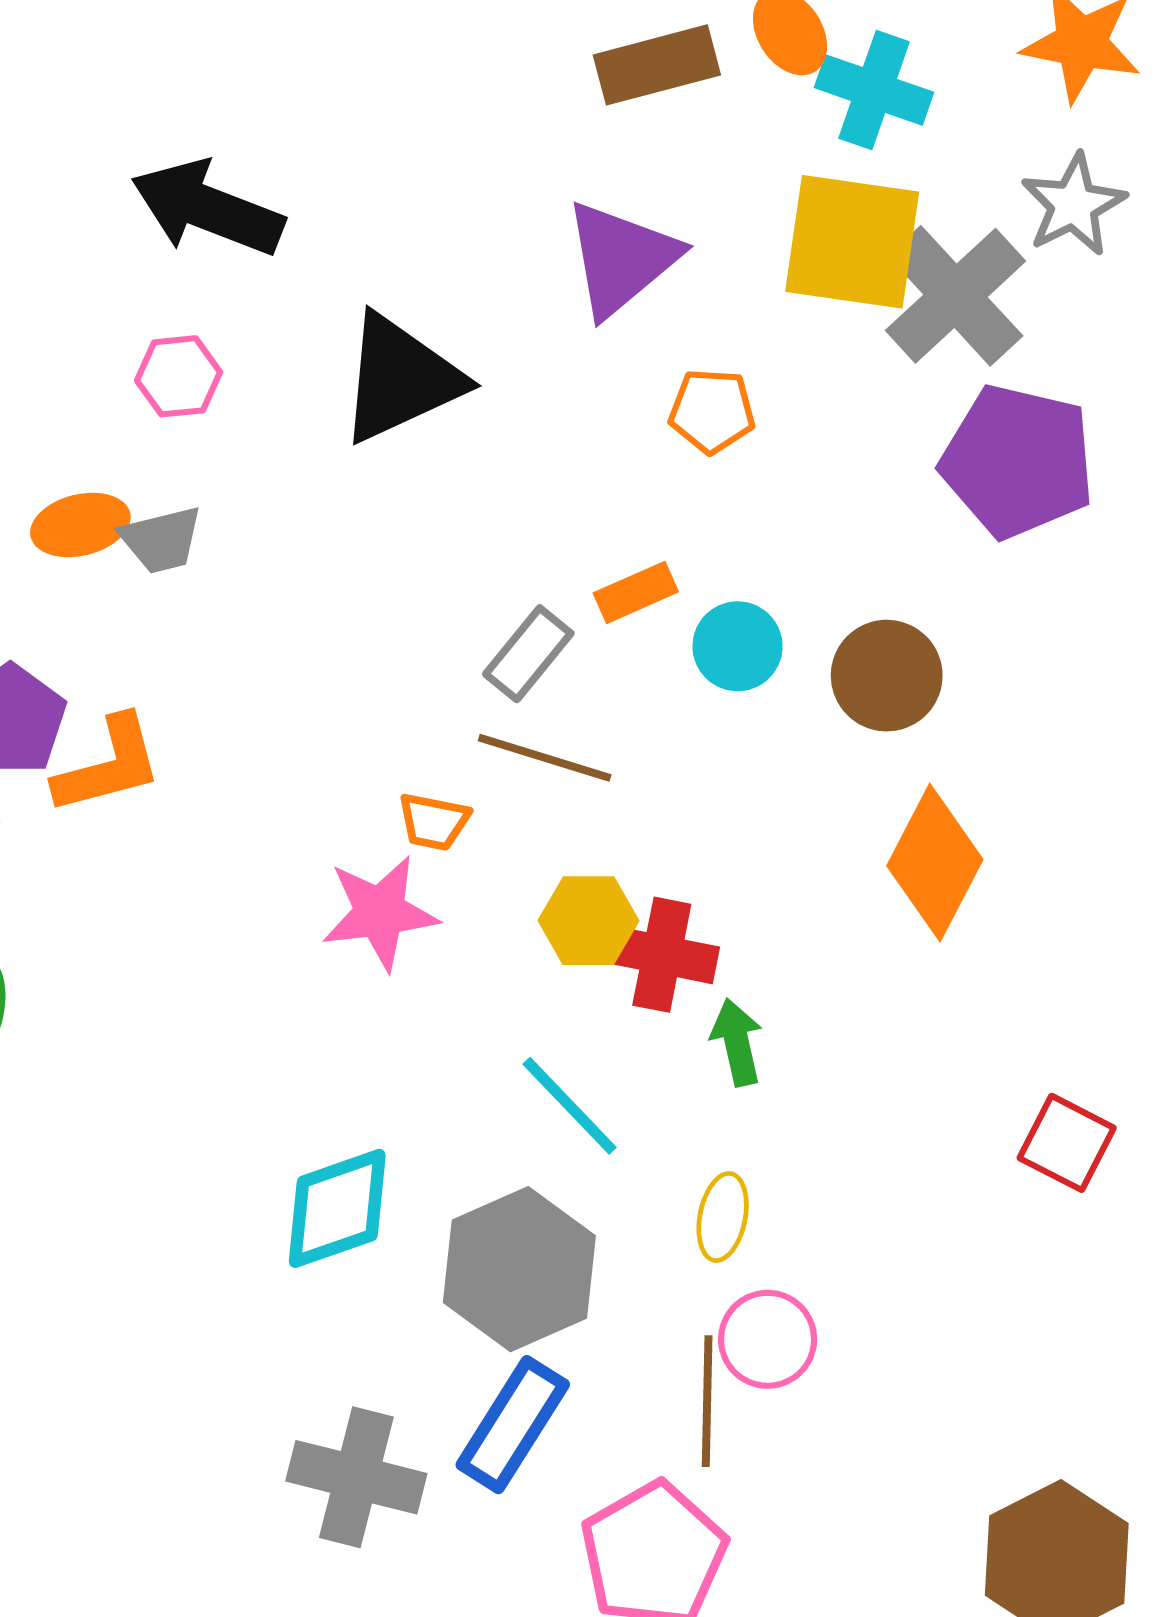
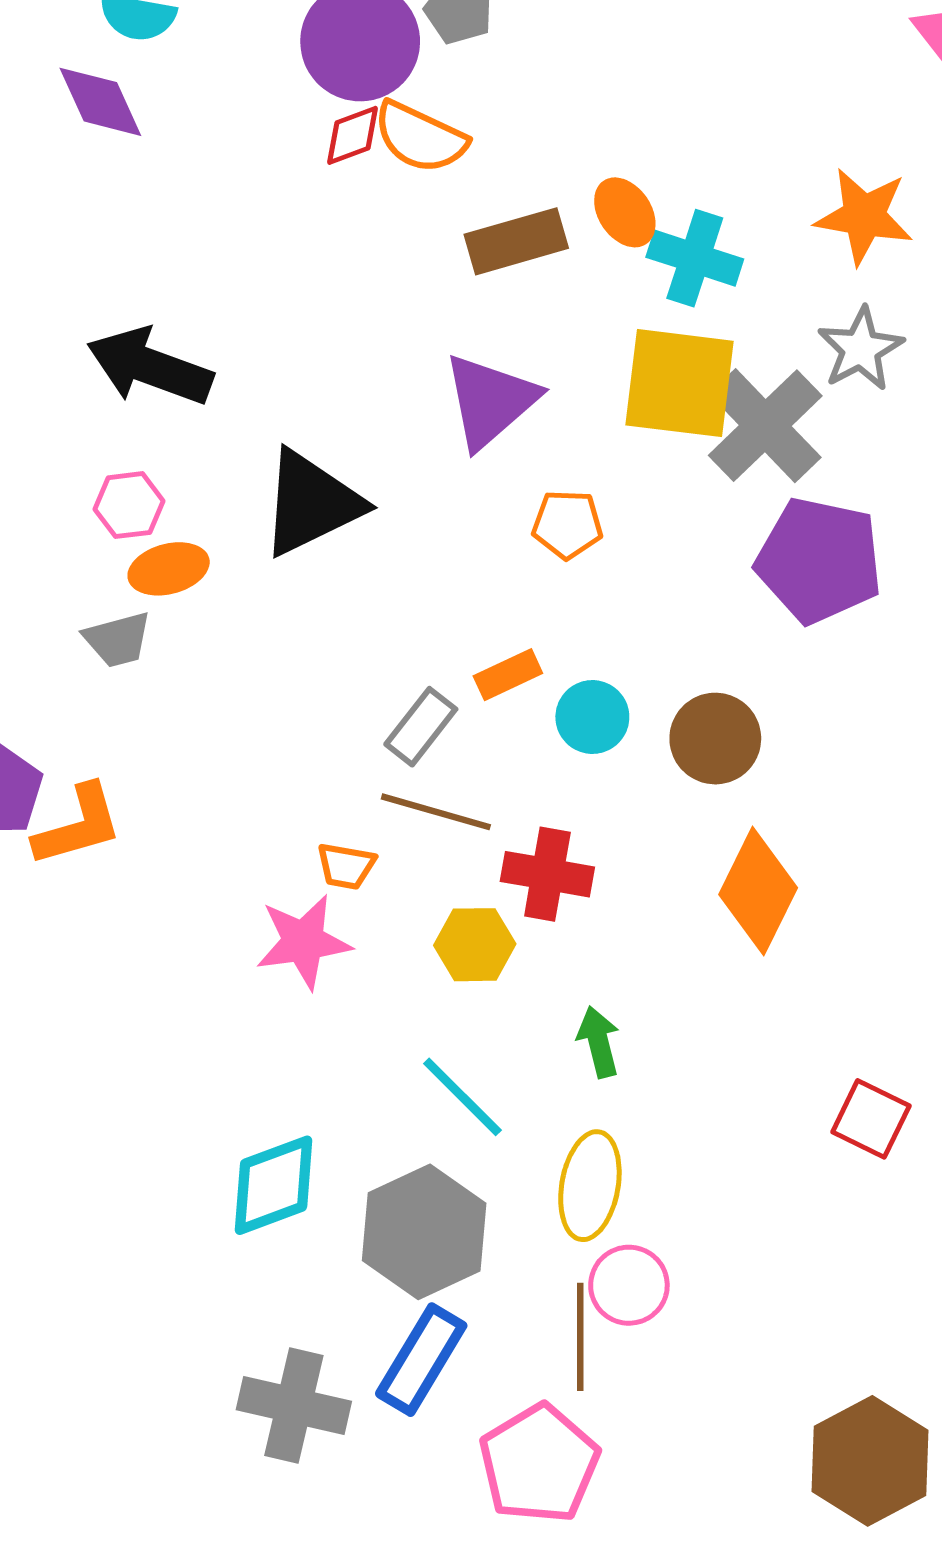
orange ellipse: (80, 525) -> (169, 569), moved
red cross: (662, 955) -> (547, 874), moved
yellow ellipse: (723, 1217) -> (590, 1186), size x1.5

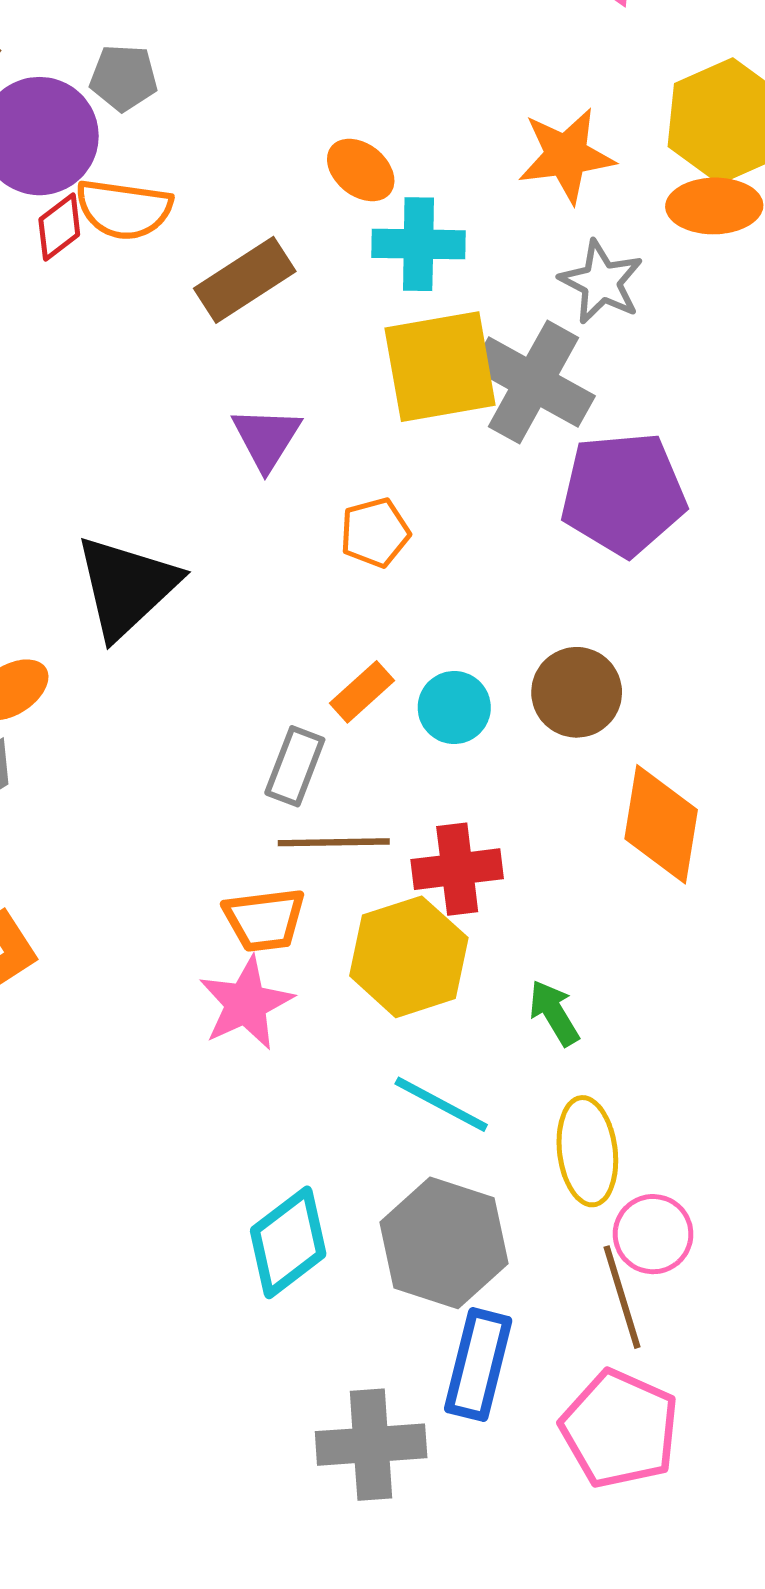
orange ellipse: (625, 212) -> (361, 170), moved
purple triangle: (490, 401) -> (266, 438), size x0.7
orange trapezoid: (346, 866) -> (264, 920), size x1.4
yellow hexagon: (475, 945) -> (409, 957), size x1.5

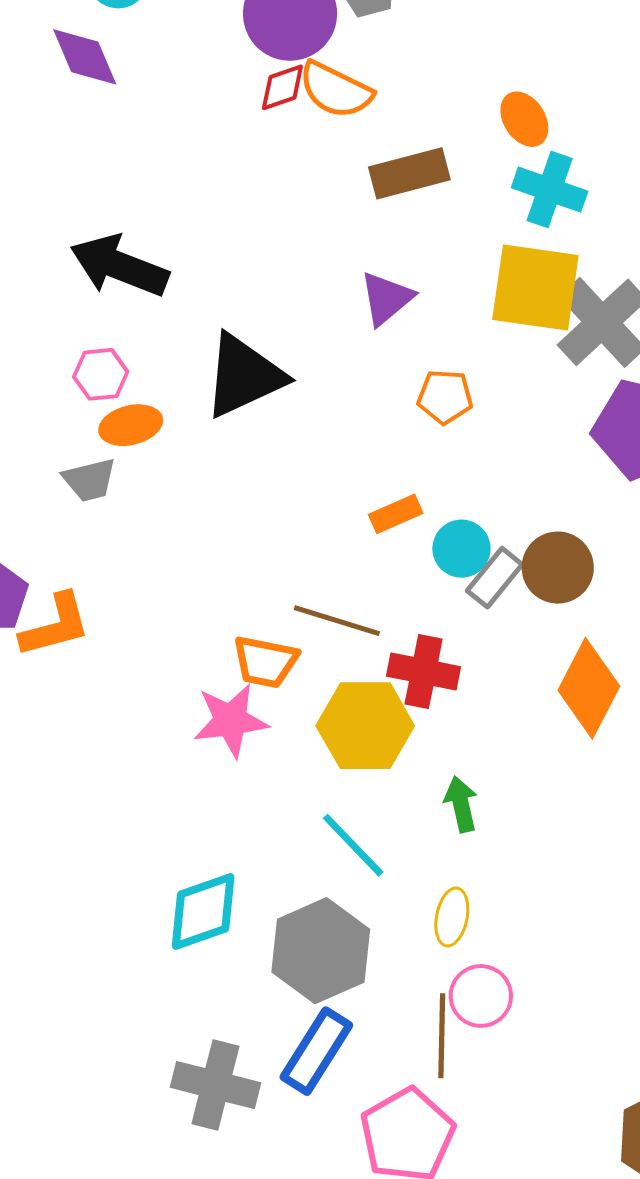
gray rectangle: (295, 766) -> (495, 578), moved
yellow ellipse: (587, 1151) -> (452, 917), size x0.7

